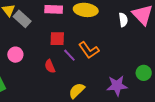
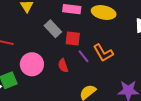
gray rectangle: (22, 19) -> (53, 29), moved
pink circle: (15, 55) -> (32, 64), moved, size x1.5

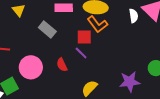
red square: (73, 39) -> (84, 37), moved
orange L-shape: (103, 53) -> (97, 24), moved

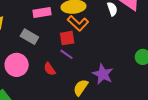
pink circle: (31, 67) -> (17, 65), moved
purple star: (130, 82) -> (103, 74), moved, turned -30

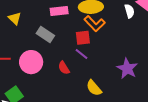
purple star: (103, 74) -> (127, 69), moved
yellow semicircle: (81, 88) -> (94, 88), turned -78

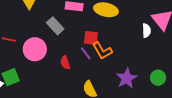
white semicircle: (129, 11) -> (146, 31), moved
orange L-shape: (95, 24) -> (102, 51), moved

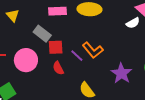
white semicircle: (146, 31) -> (133, 23), turned 72
red square: (91, 38) -> (56, 47), moved

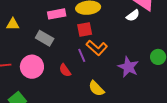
yellow triangle: (13, 15) -> (13, 24), turned -40
red square: (56, 47) -> (85, 30), moved
purple line: (77, 56) -> (82, 55), turned 32

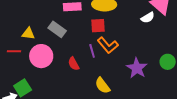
yellow triangle: (13, 24) -> (28, 34), moved

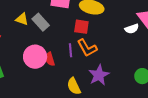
yellow triangle: (28, 34) -> (22, 19), moved
pink circle: (41, 56) -> (35, 57), moved
purple star: (137, 68) -> (99, 75), moved

